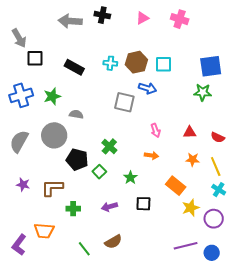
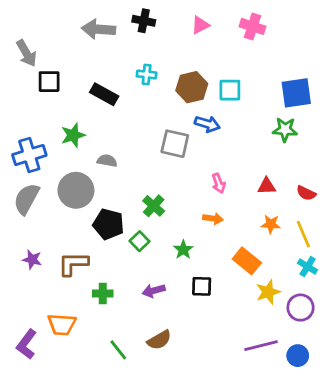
cyan cross: (110, 63) -> (147, 74), moved
blue cross: (21, 95) -> (29, 155), moved

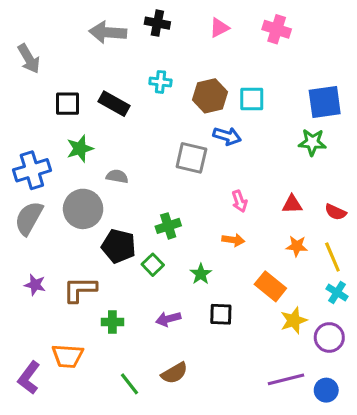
black square: (49, 82) -> (68, 104), moved
green cross: (154, 206) -> (168, 226), turned 30

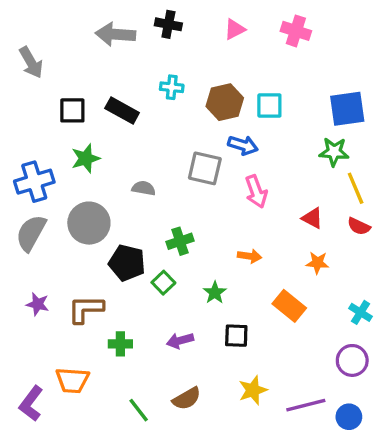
gray semicircle: (117, 176) -> (144, 188), moved
pink arrow: (239, 201) -> (256, 192), moved, size x1.4
red triangle: (292, 204) -> (312, 218), turned 30
yellow line: (332, 257) -> (356, 188), moved
yellow star: (294, 320) -> (253, 390), moved

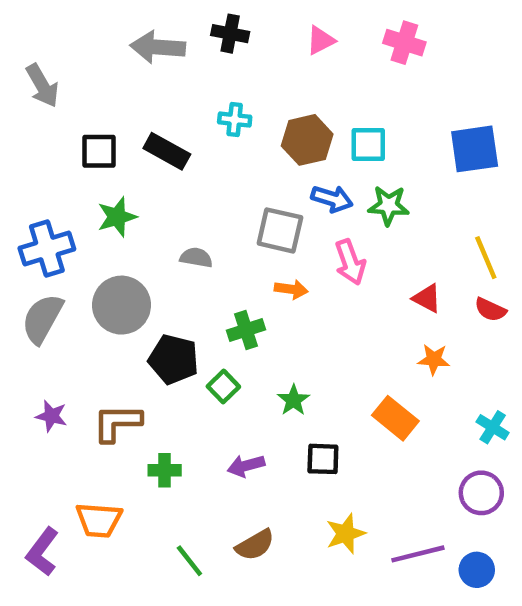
green star: (334, 152) -> (389, 206), moved
orange arrow: (250, 256) -> (291, 289), moved

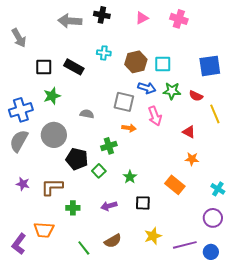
red semicircle: (490, 310) -> (196, 96), moved

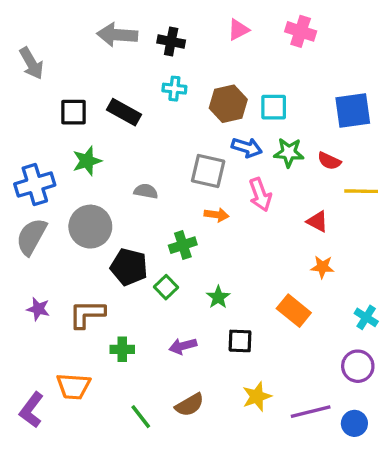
black cross: (102, 15) -> (171, 42), moved
yellow line: (215, 114) -> (361, 191), turned -66

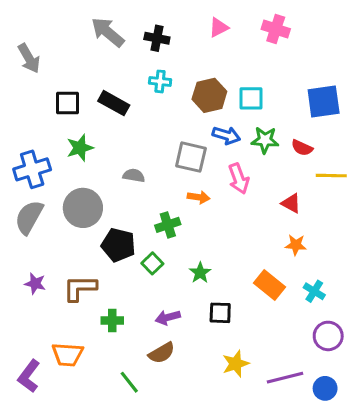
gray arrow: (117, 35) -> (108, 32), turned 36
cyan cross: (366, 317) -> (314, 291), moved
brown semicircle: (190, 405) -> (162, 353), moved

